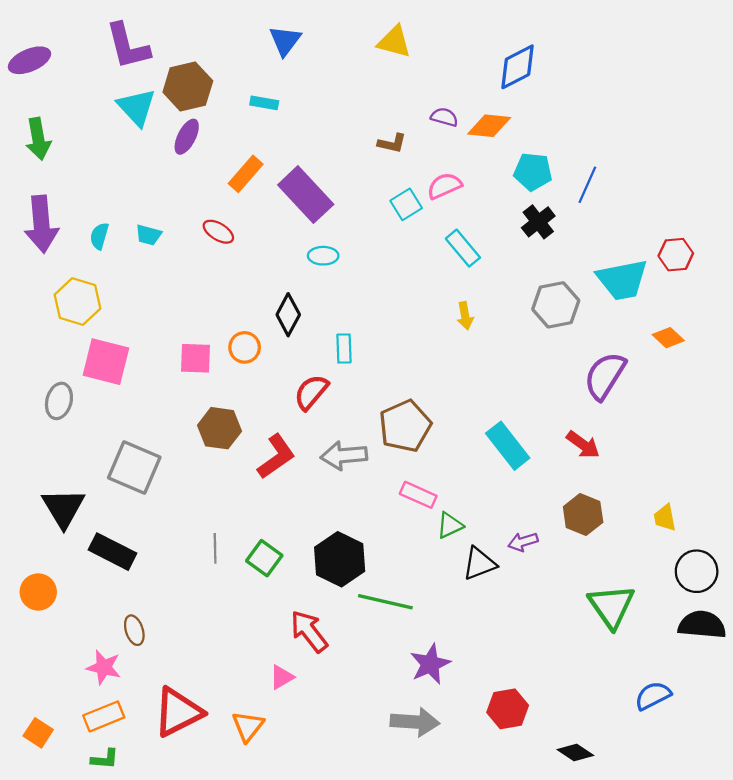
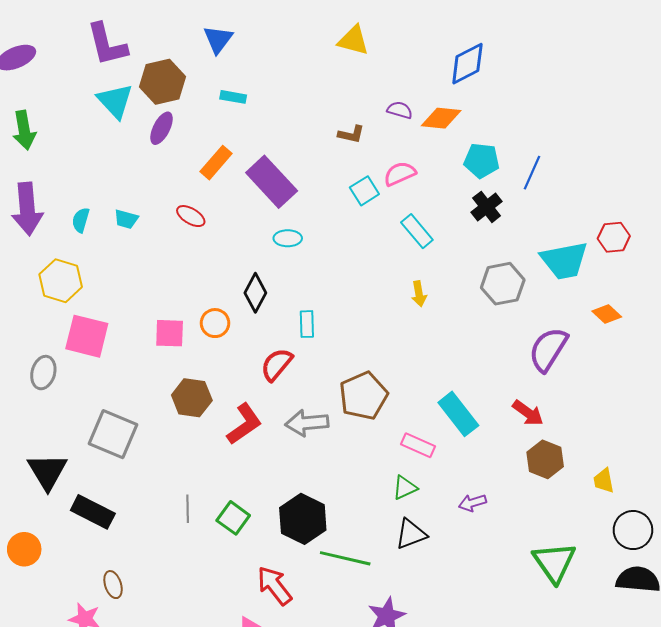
blue triangle: (285, 41) -> (218, 39), moved
pink rectangle: (418, 495) -> (418, 445), moved
brown hexagon: (583, 514) -> (545, 459), moved
black triangle: (479, 564) -> (411, 534), moved

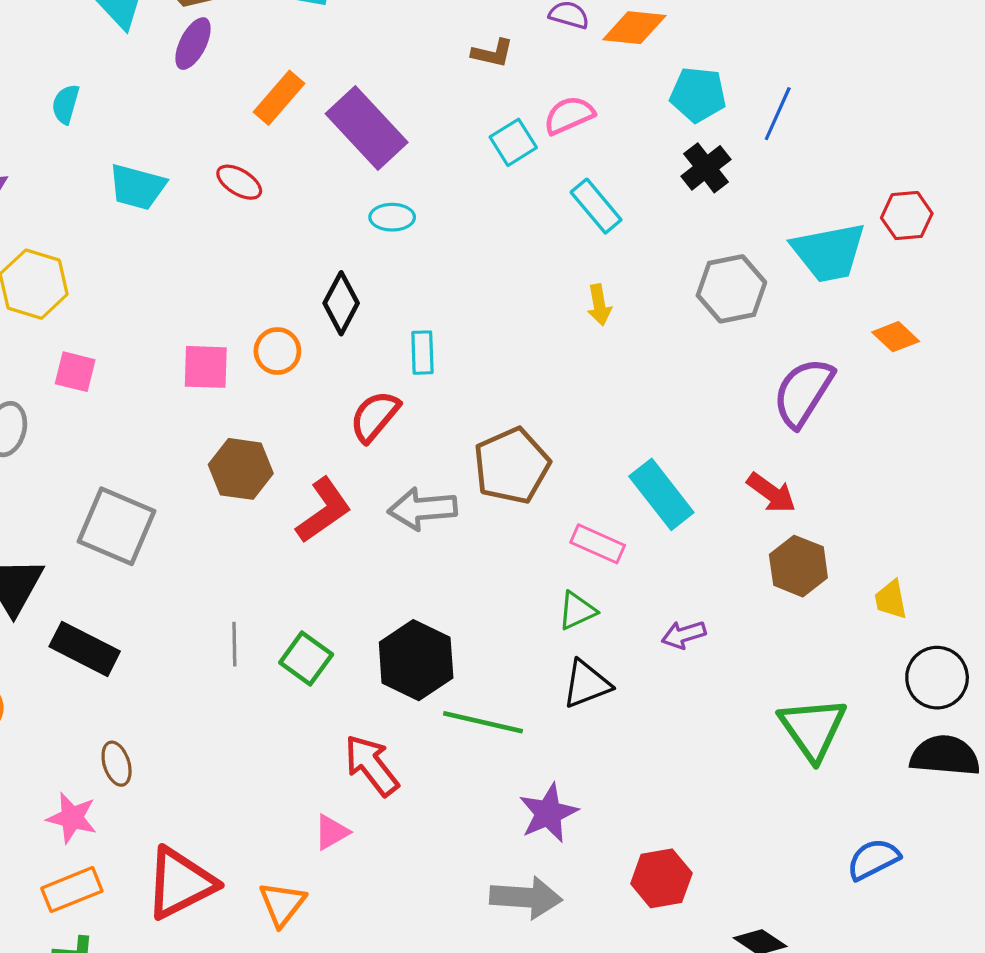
cyan trapezoid: (126, 219) -> (137, 187), size x1.5
cyan semicircle: (81, 220) -> (66, 104), moved
pink square: (87, 336) -> (75, 372), size x0.6

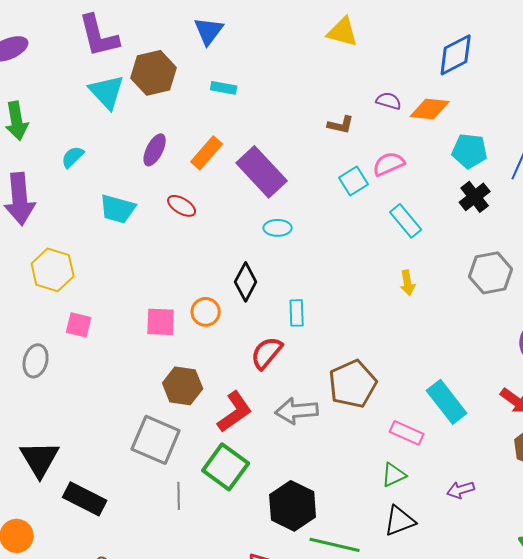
purple ellipse: (193, 44) -> (155, 150), moved
cyan semicircle: (66, 104) -> (73, 157), turned 30
gray square: (117, 526) -> (156, 440), moved
green square: (306, 659) -> (226, 467), moved, size x1.4

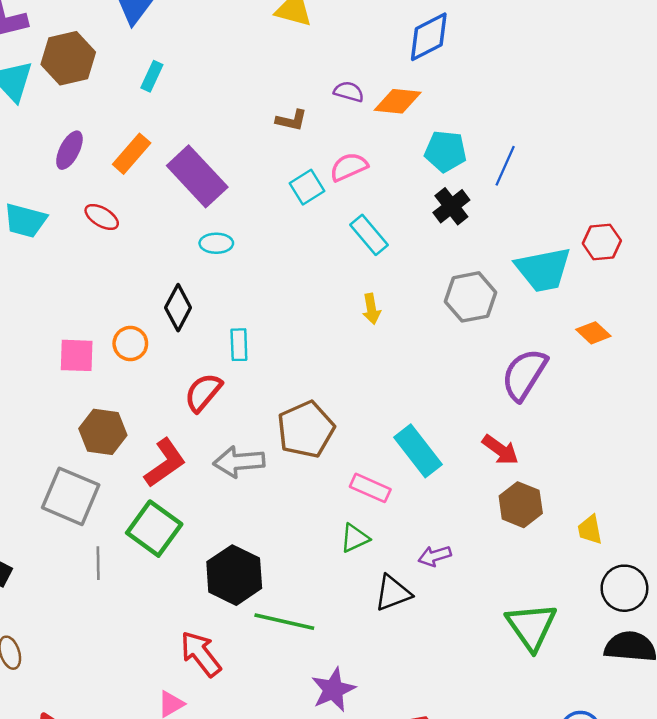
cyan rectangle: (224, 88) -> (152, 76), turned -75
black triangle: (400, 521) -> (393, 593), moved

